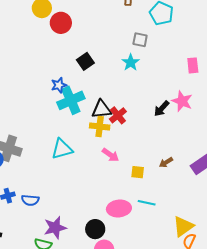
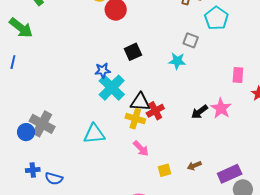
cyan star: (131, 62) -> (177, 61), turned 30
cyan cross: (71, 100) -> (112, 88), turned -32
yellow square: (138, 172) -> (165, 170), turned -32

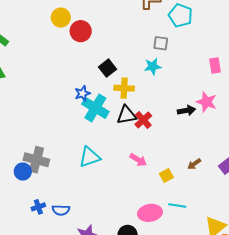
black arrow: (199, 112) -> (186, 111), turned -138
yellow cross: (135, 119) -> (124, 88), moved

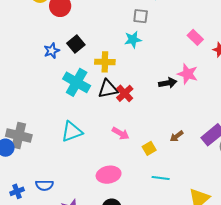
pink rectangle: (215, 66) -> (195, 37), turned -35
black square: (107, 68) -> (76, 44), moved
blue star: (82, 93) -> (52, 51), moved
blue cross: (38, 207) -> (17, 191), moved
pink ellipse: (150, 213) -> (109, 175), moved

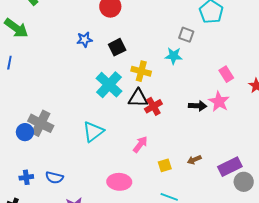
pink rectangle: (195, 37) -> (226, 74), moved
blue star: (52, 51) -> (85, 40), moved
cyan triangle: (72, 132) -> (93, 132), turned -30
pink arrow: (121, 133) -> (140, 144), turned -96

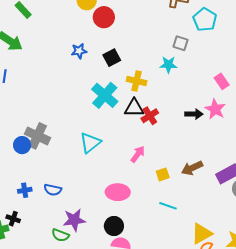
brown arrow: (194, 160) -> (192, 168), size x1.5

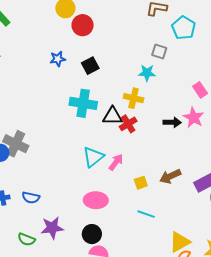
yellow cross: (137, 81) -> (134, 98), moved
cyan cross: (105, 95) -> (83, 103), turned -32
cyan triangle: (90, 143) -> (93, 157), moved
green semicircle: (60, 235) -> (26, 239), moved

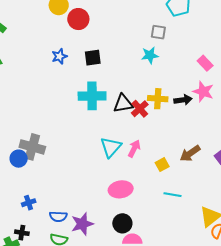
black square: (90, 66) -> (93, 58), turned 30
yellow cross: (134, 98) -> (158, 99), moved
blue semicircle: (31, 198) -> (58, 216), moved

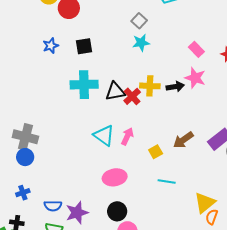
gray square: (158, 32) -> (139, 21), moved, turned 35
cyan triangle: (111, 147) -> (104, 135), turned -35
blue circle: (19, 159) -> (25, 157), moved

